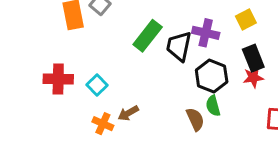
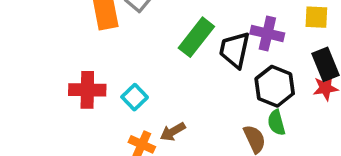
yellow square: (246, 19) -> (316, 17), turned 30

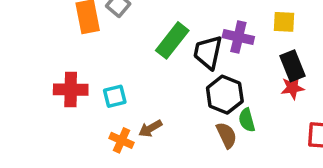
black hexagon: (275, 86) -> (225, 95), moved
cyan square: (135, 97) -> (115, 96), turned 30

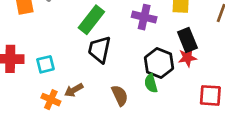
black trapezoid: (208, 52) -> (99, 49), moved
black hexagon: (225, 95) -> (159, 63), moved
brown semicircle: (226, 135) -> (120, 95), moved

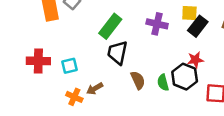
black rectangle: (187, 40) -> (198, 26), moved, turned 60
black hexagon: (159, 63) -> (185, 77), moved
brown semicircle: (120, 95) -> (138, 80), moved

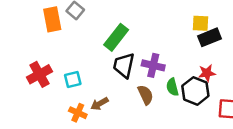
purple cross: (157, 24) -> (153, 65), moved
black rectangle: (198, 26) -> (209, 37), turned 30
red cross: (38, 61) -> (39, 74), turned -30
green semicircle: (163, 83) -> (172, 87), moved

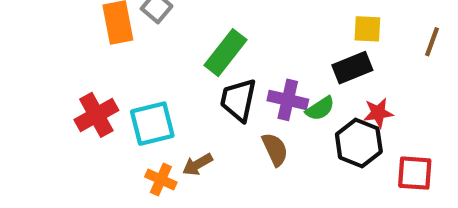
black rectangle: (209, 37) -> (352, 68), moved
cyan square: (73, 79) -> (152, 124), size x1.5
green semicircle: (172, 87) -> (320, 109), moved, turned -108

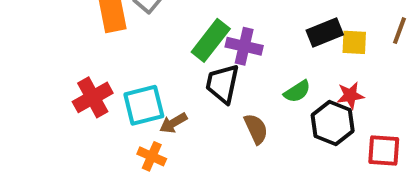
yellow square: (367, 29) -> (354, 42), moved
black rectangle: (352, 68) -> (325, 32), moved
purple cross: (288, 100) -> (244, 46), moved
brown arrow: (197, 164) -> (173, 123), moved

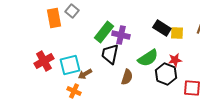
black rectangle: (325, 32) -> (162, 28), turned 54
green semicircle: (297, 91) -> (148, 58), size x1.5
brown semicircle: (256, 129) -> (127, 77), turned 42

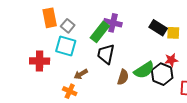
gray square: (72, 11) -> (68, 26), moved
purple cross: (121, 35) -> (113, 23), moved
green semicircle: (148, 58) -> (144, 70), moved
red cross: (44, 61) -> (40, 61), turned 30
cyan square: (70, 65) -> (66, 46), moved, turned 30

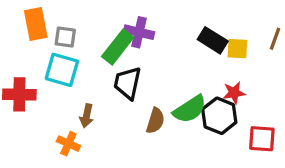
gray square: (68, 26) -> (65, 37), turned -32
brown arrow: (81, 74) -> (87, 116), turned -48

